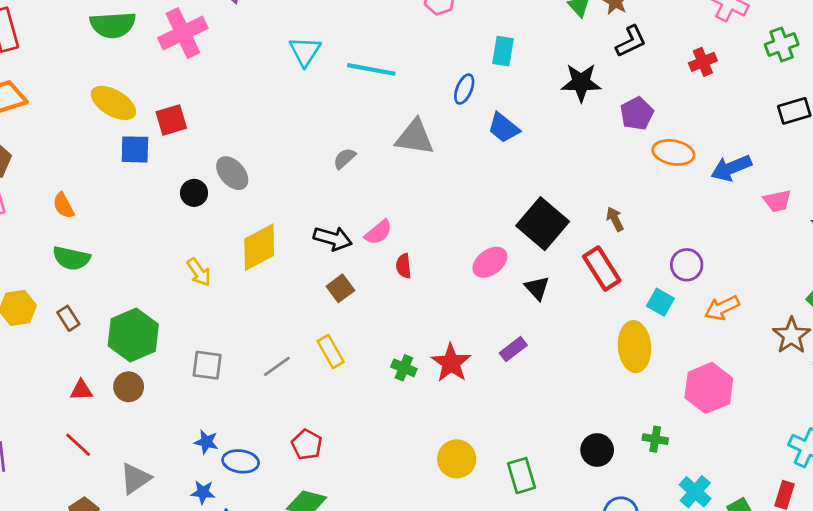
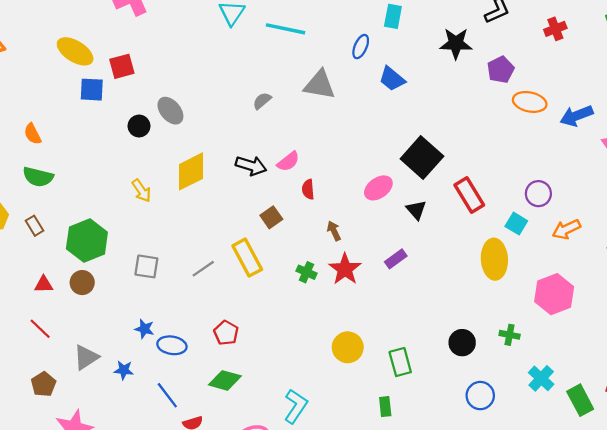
brown arrow: (615, 219) -> (334, 231), moved
brown square: (340, 288) -> (271, 217), moved
yellow rectangle: (331, 351) -> (247, 258), size x1.4
blue star: (203, 492) -> (124, 370), moved

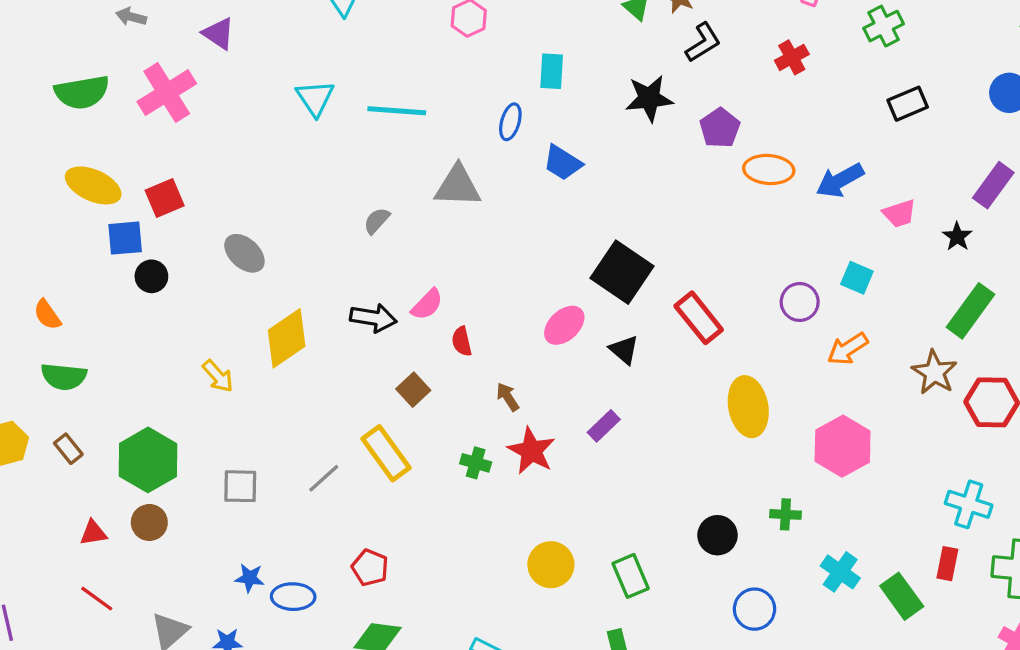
black circle: (139, 126) -> (151, 276), moved
cyan square: (516, 224) -> (857, 278), moved

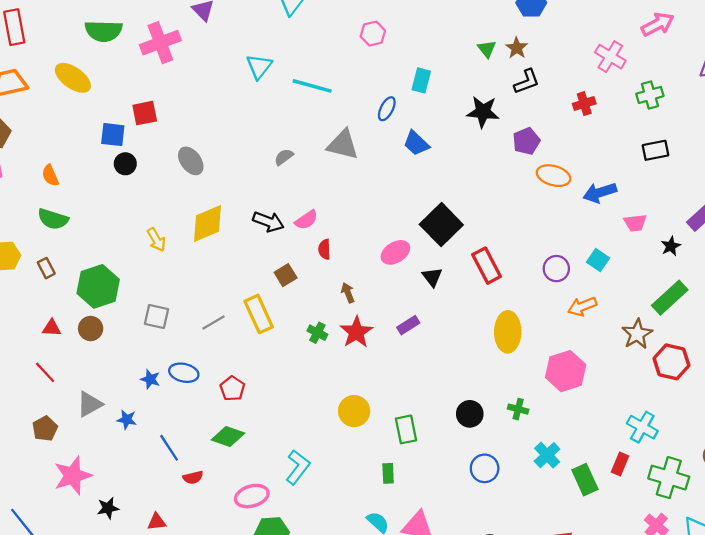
yellow ellipse: (93, 185) -> (73, 78), moved
blue ellipse: (293, 597) -> (184, 373), moved

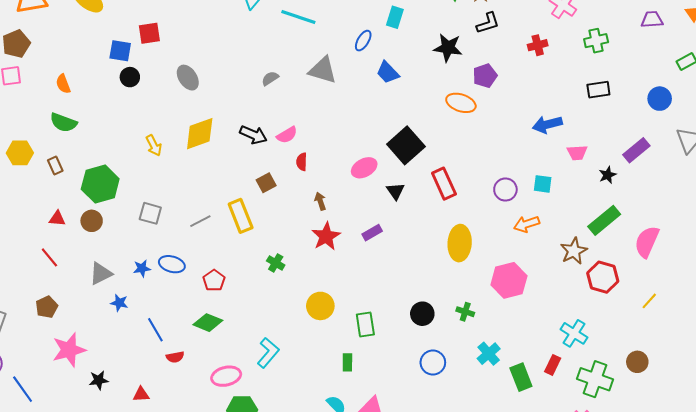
orange ellipse: (554, 176) -> (461, 103), moved
cyan square: (598, 260) -> (543, 184), turned -30
green cross: (317, 333) -> (276, 263), moved
blue star: (150, 379) -> (142, 268), turned -30
gray triangle: (90, 404) -> (101, 274), moved

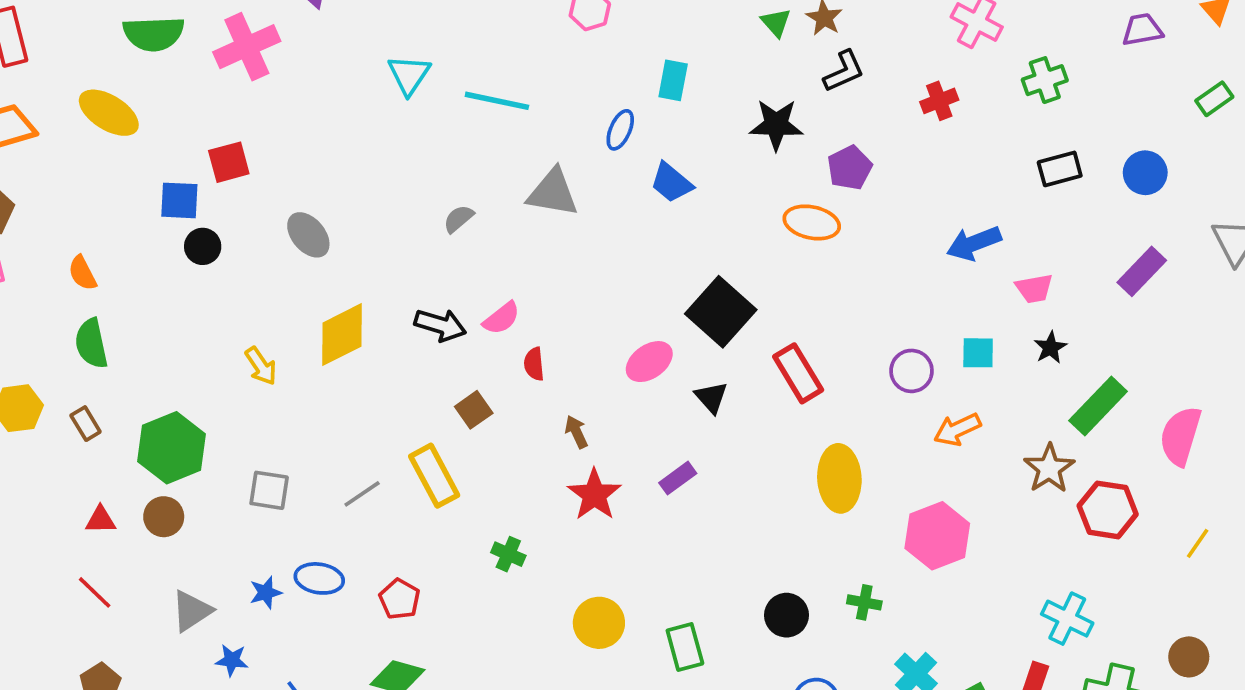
blue circle: (660, 99) -> (1145, 173), moved
green semicircle: (63, 123) -> (91, 344), turned 64
black star: (608, 175) -> (1050, 348), moved

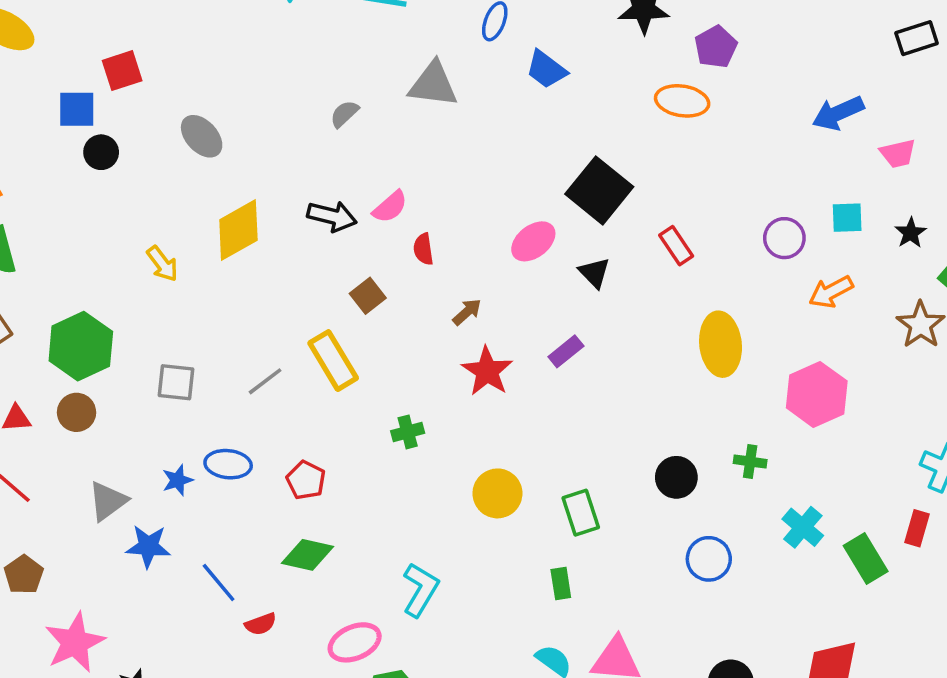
black star: (1050, 348) -> (911, 233), moved
red rectangle: (798, 373) -> (676, 246), size x0.7
brown arrow: (576, 432) -> (467, 312), turned 76
green cross: (508, 554) -> (408, 432), turned -36
blue star: (232, 660) -> (148, 546), size x1.4

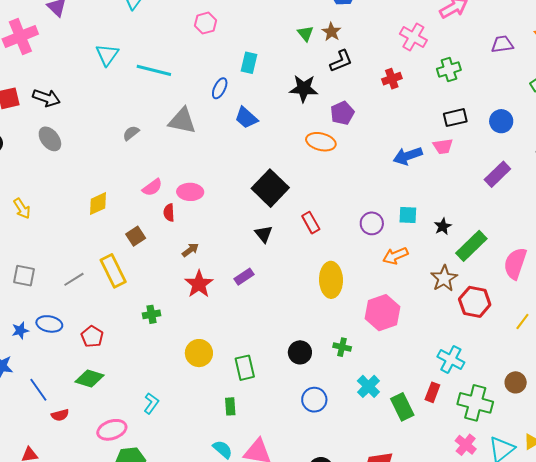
pink trapezoid: (898, 154) -> (443, 146), moved
black arrow: (332, 216) -> (46, 98), moved
yellow diamond: (238, 230) -> (98, 204), moved, size x0.7
pink ellipse: (533, 241) -> (190, 192), moved, turned 35
cyan L-shape: (420, 590) -> (151, 403), size x0.7

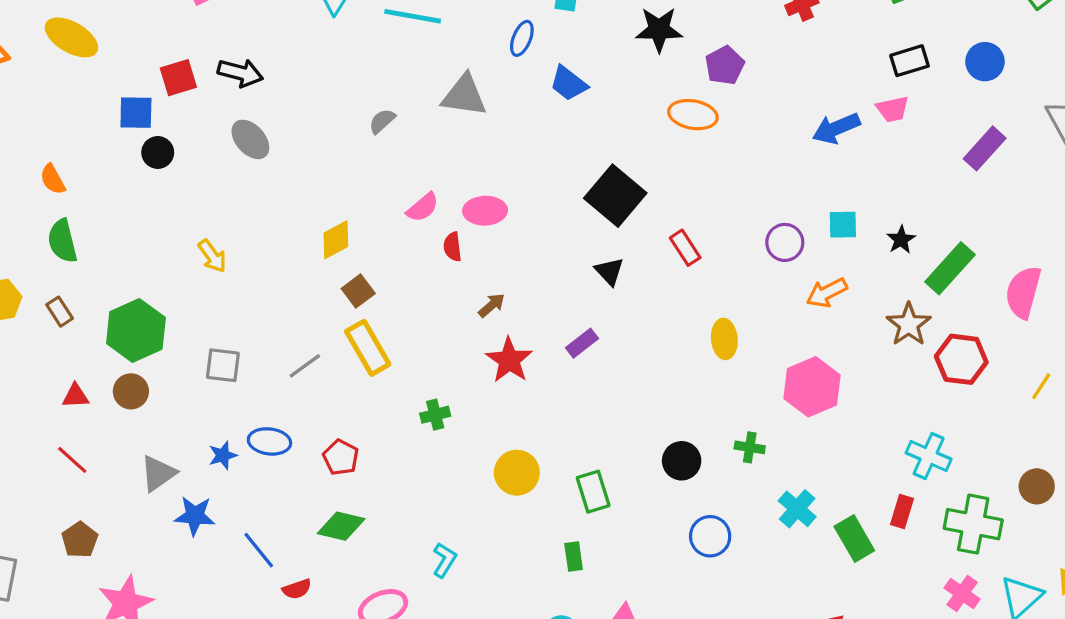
brown square: (136, 236) -> (358, 291), moved
yellow ellipse: (331, 280) -> (724, 339), size x0.7

